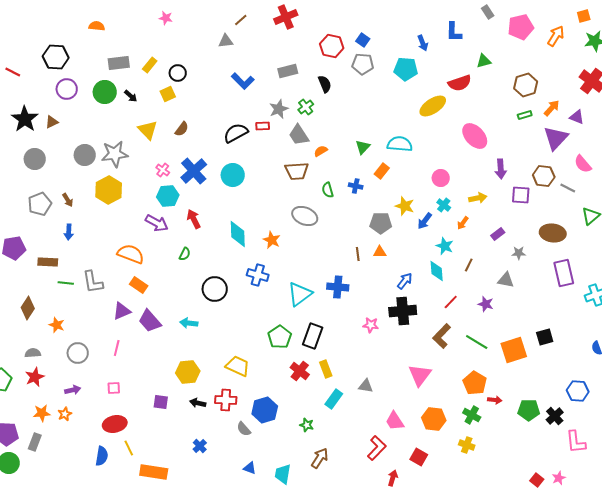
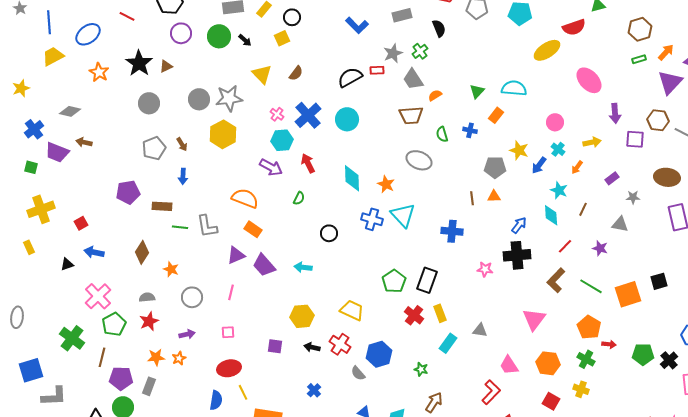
black circle: (215, 289) -> (329, 233), size x0.7
cyan triangle: (300, 294) -> (403, 215), moved, turned -36
red cross: (226, 400) -> (340, 344), turned 30
red square: (419, 457) -> (551, 401), moved

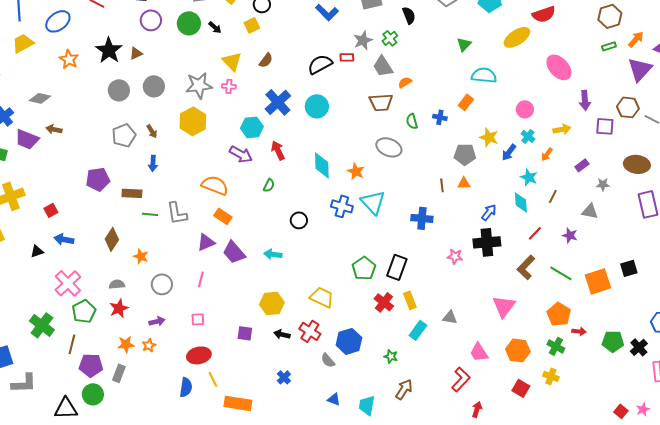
green triangle: (477, 91) -> (464, 44), moved
gray circle: (199, 99) -> (154, 86), moved
pink cross: (277, 114) -> (229, 86), moved, turned -32

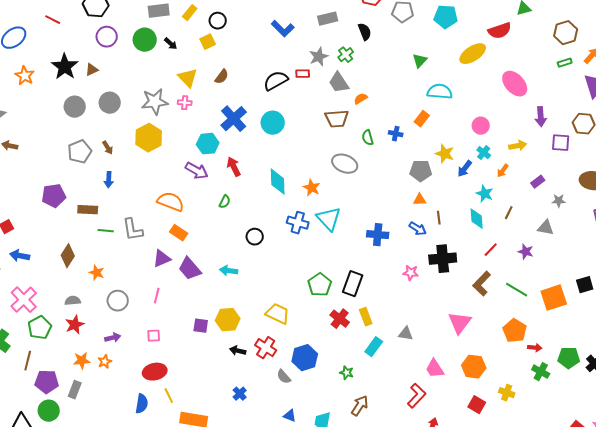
brown line: (442, 185) -> (439, 218), moved
blue arrow: (489, 212) -> (418, 229), moved, turned 84
purple square: (245, 333) -> (201, 326), moved
green cross: (556, 346) -> (541, 372), moved

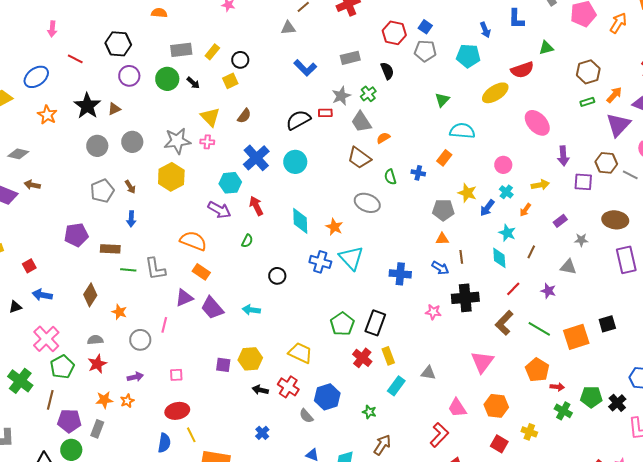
brown trapezoid: (337, 119) -> (359, 158), turned 40
pink line: (157, 296) -> (164, 325), moved

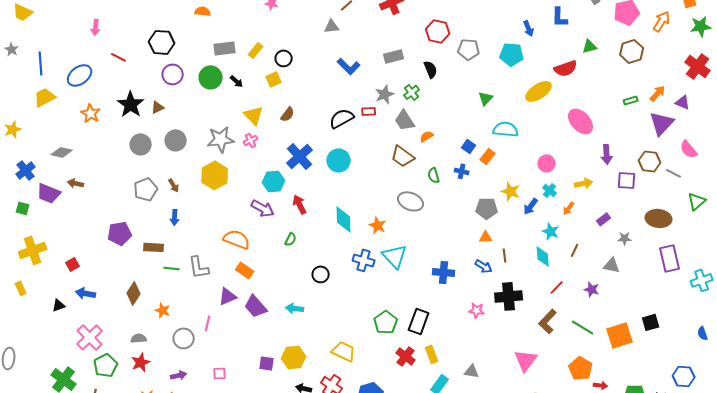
blue square: (425, 27) -> (469, 146), moved
brown hexagon: (588, 72) -> (632, 51), moved
pink cross: (207, 142) -> (251, 140), turned -32

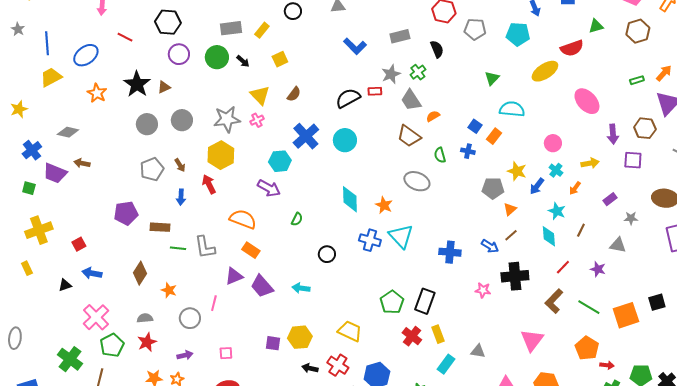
black circle: (284, 58) -> (293, 11), moved
brown hexagon: (650, 161) -> (645, 128), moved
red arrow: (300, 204) -> (209, 184), moved
orange triangle: (486, 237) -> (510, 209), moved, turned -40
brown line: (505, 255) -> (511, 235), turned 56

